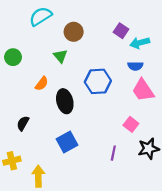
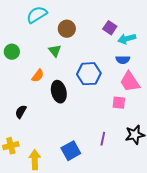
pink square: (131, 124) -> (119, 103), moved, turned -32
blue square: (67, 142) -> (71, 151), moved

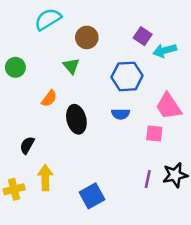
blue semicircle: (123, 60) -> (121, 114), moved
blue hexagon: (89, 74) -> (127, 76), moved
purple line: (103, 139) -> (148, 179), moved
yellow arrow: (35, 160) -> (45, 178), moved

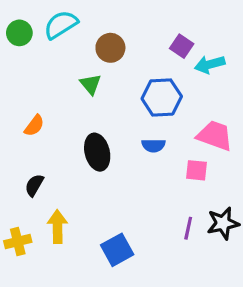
green circle: (15, 67) -> (19, 33), moved
orange semicircle: (49, 98) -> (34, 126), moved
pink trapezoid: (169, 106) -> (215, 136), turned 144

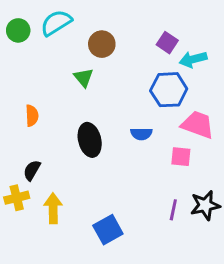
blue hexagon: (162, 97) -> (169, 90), moved
orange semicircle: (34, 126) -> (32, 116), turned -40
yellow cross: (18, 241) -> (17, 198), moved

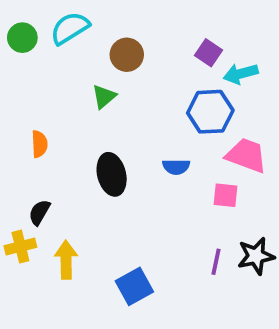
green triangle: (84, 78) -> (104, 96), turned 30

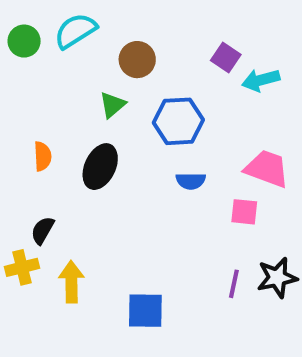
blue hexagon: (210, 112) -> (178, 121), moved
black ellipse: (112, 174) -> (100, 167), moved, turned 39
blue square: (134, 286) -> (145, 311), turned 30

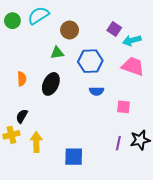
green triangle: (113, 105) -> (57, 53), turned 32
pink trapezoid: (267, 169) -> (133, 66), moved

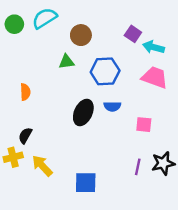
cyan arrow: (132, 40) -> (153, 47), turned 30
black ellipse: (51, 84) -> (83, 112), moved
yellow arrow: (36, 142) -> (42, 166), turned -42

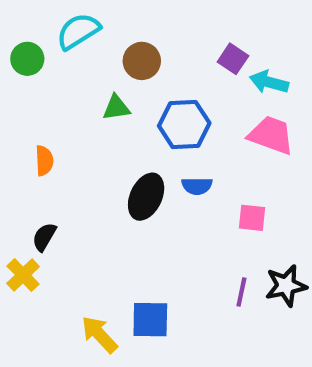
green circle: (14, 24) -> (27, 59), moved
yellow cross: (13, 157) -> (23, 275), turned -30
yellow arrow: (42, 166) -> (99, 334), moved

